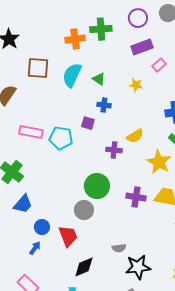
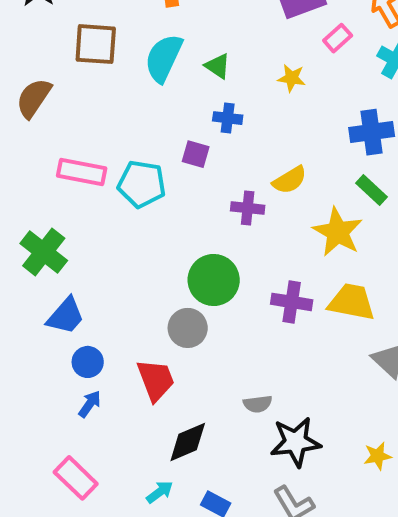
blue circle: (42, 227) -> (88, 362), moved

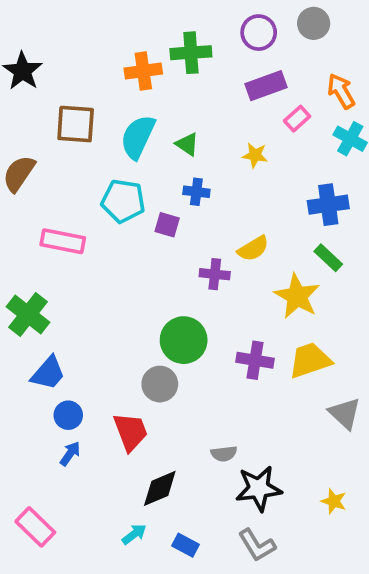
cyan pentagon: (142, 184) -> (123, 201), moved
yellow trapezoid: (352, 302) -> (310, 360), turned -30
yellow star: (378, 456) -> (334, 501), turned 30
pink rectangle: (76, 478) -> (35, 527), moved

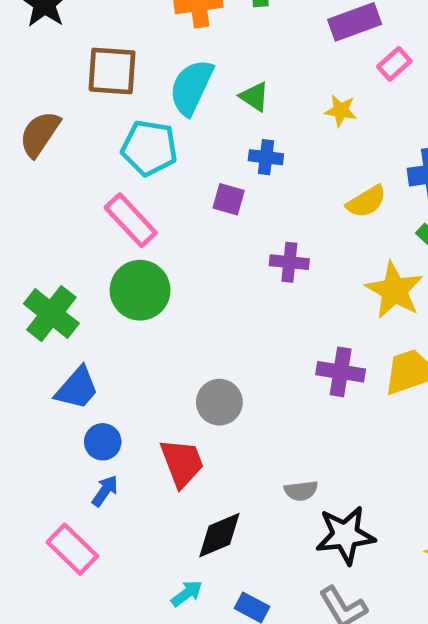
cyan pentagon: (123, 201) -> (149, 148), moved
pink rectangle: (63, 241) -> (131, 220), moved, turned 36
yellow semicircle: (253, 249) -> (366, 202), moved
green circle: (184, 340) -> (140, 290), moved
pink rectangle: (35, 527) -> (72, 549), moved

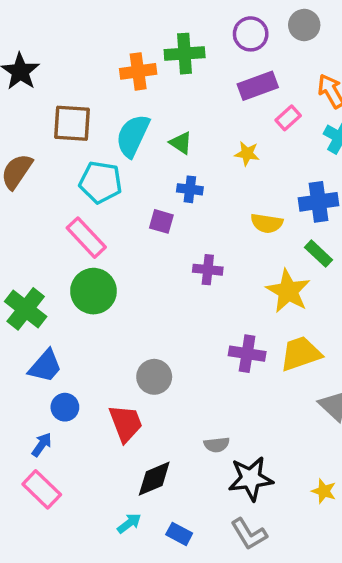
yellow semicircle: (366, 202) -> (267, 223), turned 40
blue arrow: (105, 491) -> (42, 445), moved

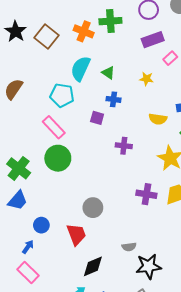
orange cross: (138, 71) -> (84, 31), turned 30
brown square: (72, 123) -> (47, 37), moved, turned 35
blue trapezoid: (45, 366) -> (18, 200), moved

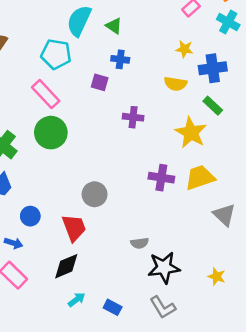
yellow star: (146, 79) -> (184, 49), moved
blue arrow: (28, 247) -> (14, 243), turned 72
black diamond: (93, 266) -> (66, 266), moved

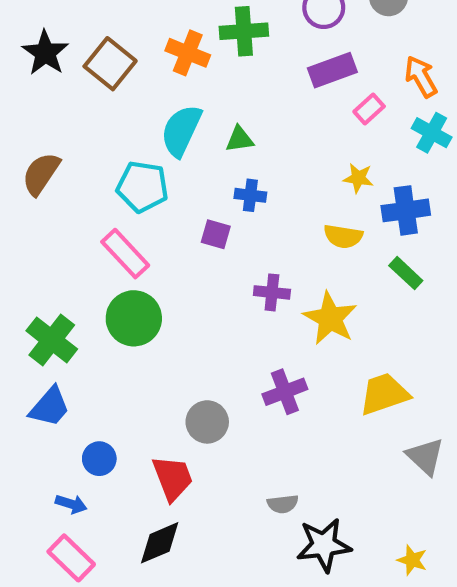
green triangle: (114, 26) -> (240, 139), turned -42
yellow star: (191, 133) -> (330, 318), moved
purple cross: (161, 178) -> (285, 392), moved, turned -30

